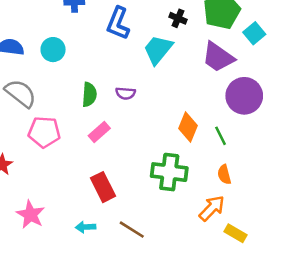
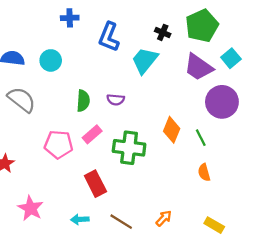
cyan square: (254, 33) -> (231, 58), moved
pink pentagon: (44, 132) -> (59, 144), moved
green cross: (169, 172) -> (129, 148), moved
orange arrow: (212, 208) -> (164, 218), moved, size x0.7

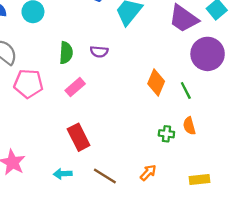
pink pentagon: (59, 144) -> (28, 84), moved
green cross: (129, 148) -> (166, 134), moved, size x0.5
yellow rectangle: (214, 225) -> (200, 179), turned -36

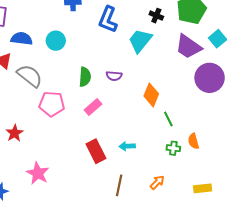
orange diamond: (156, 82) -> (151, 95), moved
green line: (186, 90) -> (168, 119), moved
cyan arrow: (63, 174) -> (127, 146), moved
brown line: (105, 176) -> (119, 185), turned 70

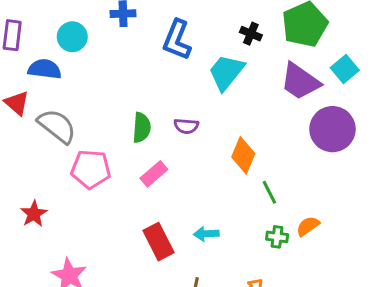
cyan circle: (56, 41) -> (72, 37), moved
orange semicircle: (193, 141) -> (308, 226), turned 70

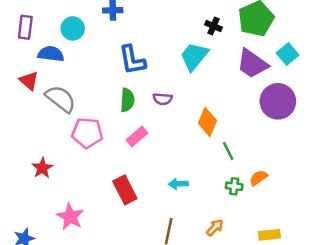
blue L-shape: (177, 40) -> (132, 60), moved, turned -32
red rectangle: (158, 242) -> (125, 190), moved

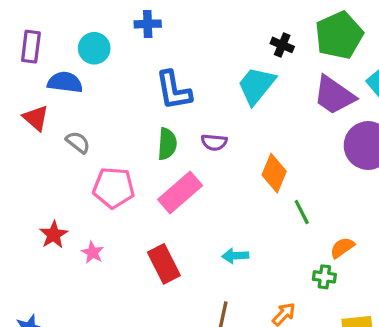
gray semicircle: (61, 99) -> (78, 142), size x0.6
pink rectangle: (137, 137) -> (180, 193), size x1.5
green cross: (234, 186) -> (324, 277), moved
pink star: (70, 217) -> (93, 253), moved, size x0.6

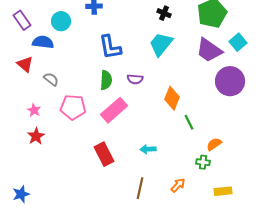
black cross: (282, 45) -> (164, 13), moved
purple rectangle: (31, 47) -> (22, 20), turned -42
pink star: (93, 253) -> (34, 110), moved

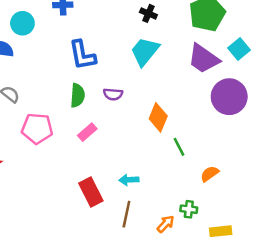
pink rectangle: (114, 110) -> (87, 132), size x0.6
red rectangle: (104, 154) -> (91, 192), moved
green cross: (203, 162) -> (189, 209), moved
brown line: (140, 188) -> (126, 214), moved

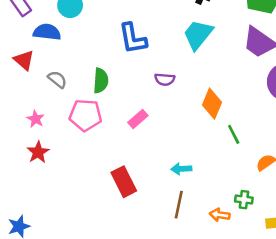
green semicircle: (77, 95) -> (101, 81), moved
red rectangle: (91, 192) -> (124, 182), moved
orange arrow: (166, 224) -> (220, 215), turned -126

